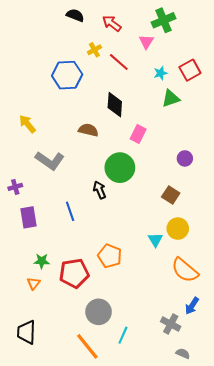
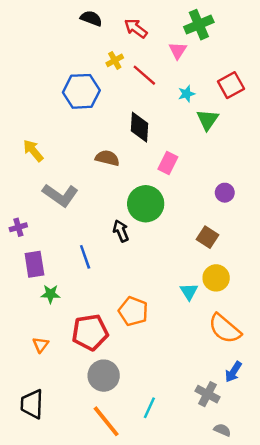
cyan star: (160, 73) -> (186, 94), moved
green triangle: (171, 99) -> (207, 120), turned -36
green star: (42, 261) -> (50, 294), moved
gray circle: (99, 312) -> (104, 376), moved

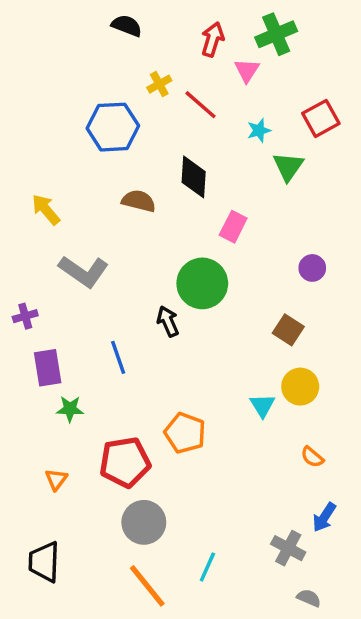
red arrow: (136, 28) -> (213, 39), moved, turned 70
brown semicircle: (107, 158) -> (139, 201), moved
orange semicircle: (225, 329) -> (312, 457), size x0.5

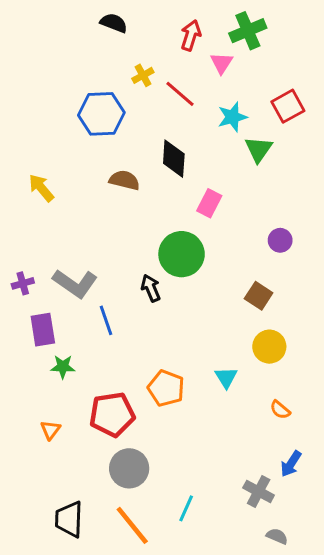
cyan star: (259, 130) -> (232, 117), size x1.4
gray L-shape: (84, 271) -> (75, 283), moved
cyan triangle: (262, 405) -> (226, 377), moved
black trapezoid: (44, 562) -> (69, 519), moved

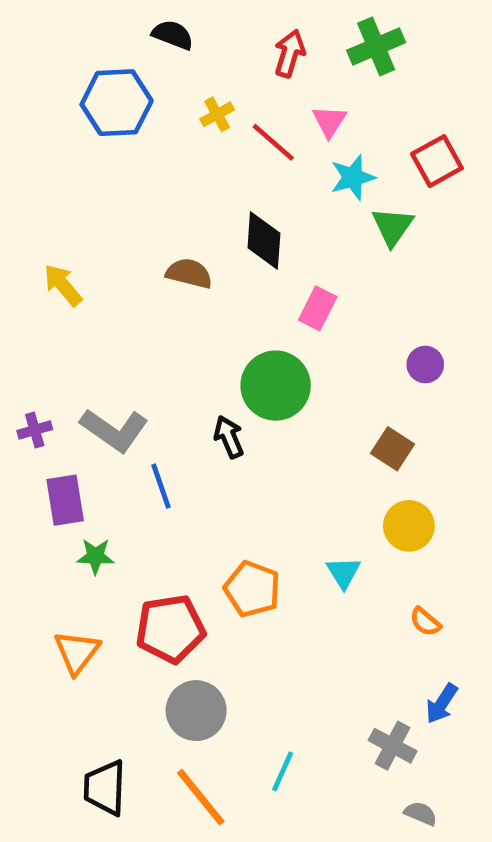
pink triangle: (222, 63) -> (329, 121), moved
blue hexagon: (101, 114) -> (117, 103), moved
orange triangle: (51, 430) -> (77, 652), size x1.5

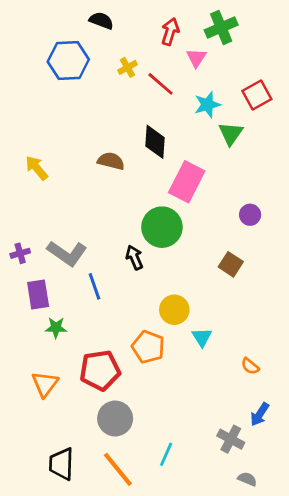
pink triangle: (329, 121) -> (196, 58), moved
pink rectangle: (318, 308) -> (187, 182), size x1.6
yellow circle: (409, 526) -> (174, 310), moved

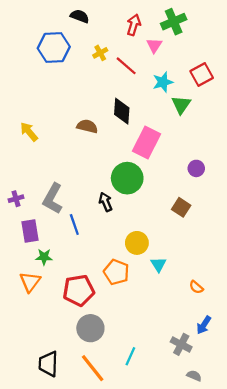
gray L-shape: (67, 253) -> (53, 199), turned 84
orange triangle: (45, 384) -> (30, 282), moved

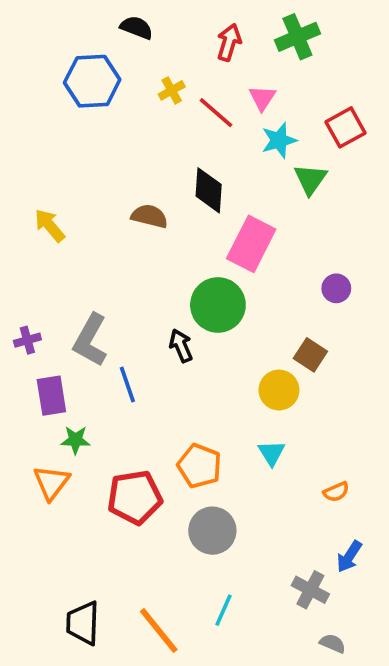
pink triangle: (154, 45) -> (262, 98), moved
yellow circle: (137, 243) -> (279, 390), moved
orange semicircle: (196, 287) -> (336, 492), turned -64
gray circle: (90, 328) -> (212, 531), moved

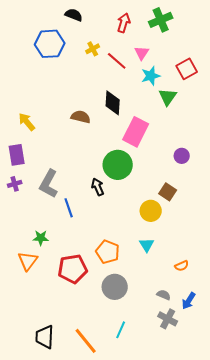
purple rectangle: (51, 396) -> (17, 155), moved
gray semicircle: (333, 643) -> (164, 295), moved

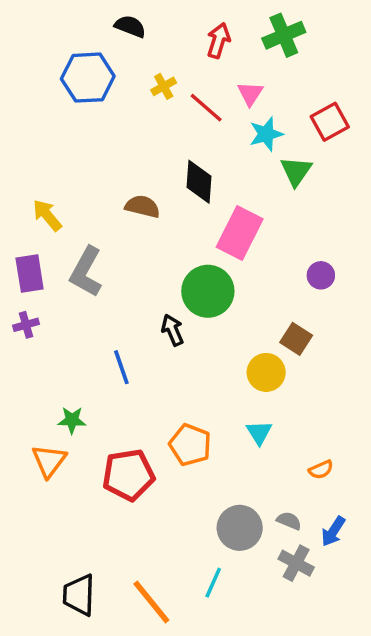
gray L-shape: (49, 184) -> (86, 272), moved
gray circle: (115, 287) -> (240, 528), moved

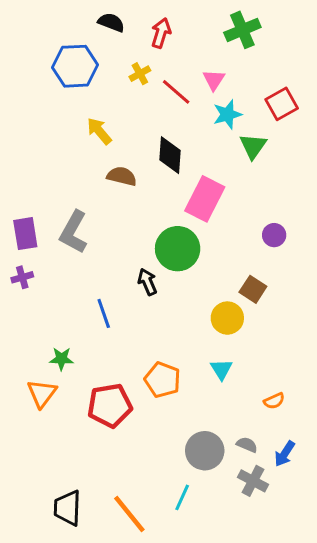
red arrow: (218, 41) -> (161, 33), moved
yellow arrow: (47, 215) -> (99, 131), moved

